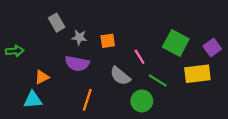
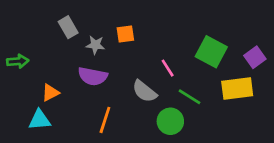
orange square: (108, 41) -> (125, 34), moved

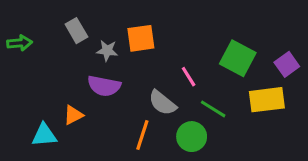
orange square: (125, 34) -> (141, 38), size x1.4
green arrow: (18, 61) -> (20, 43), moved
orange triangle: (50, 93) -> (73, 115), moved
orange line: (105, 120) -> (142, 135), moved

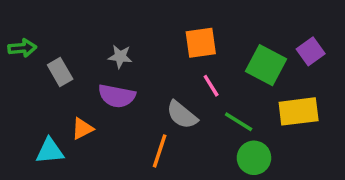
gray rectangle: (76, 31) -> (60, 72), moved
orange square: (141, 38) -> (201, 43), moved
purple square: (287, 64) -> (311, 51), moved
green circle: (192, 137) -> (254, 158), moved

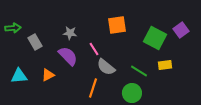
pink line: (211, 86) -> (94, 49), moved
purple semicircle: (117, 96) -> (68, 56), turned -145
yellow rectangle: (299, 111) -> (165, 65), moved, size x0.6
cyan triangle: (50, 151) -> (19, 76), moved
green circle: (254, 158) -> (132, 93), moved

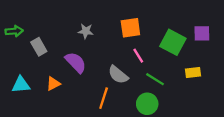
purple square: (181, 30) -> (202, 33), turned 35
gray star: (70, 33) -> (86, 31), moved
pink line: (94, 49) -> (138, 56), moved
yellow rectangle: (165, 65) -> (193, 72), moved

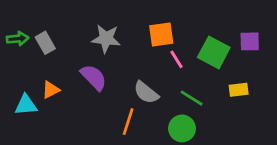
gray star: (86, 31) -> (106, 39), size x1.5
gray rectangle: (39, 47) -> (45, 43), moved
pink line: (138, 56) -> (176, 59), moved
orange triangle: (53, 84) -> (51, 90), moved

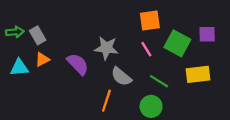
orange square: (161, 35) -> (150, 20), moved
gray star: (106, 39) -> (106, 48), moved
orange triangle: (51, 90) -> (42, 59), moved
yellow rectangle: (239, 90) -> (198, 74), size x1.5
cyan triangle: (26, 105) -> (19, 67), moved

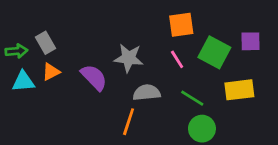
green arrow: (15, 32) -> (16, 51), moved
gray semicircle: (121, 77) -> (147, 93), turned 135
green circle: (151, 106) -> (202, 129), moved

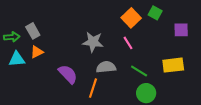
orange square: (181, 25) -> (131, 18), turned -36
green square: (214, 52) -> (155, 13), moved, size x0.6
purple semicircle: (94, 77) -> (68, 74), moved

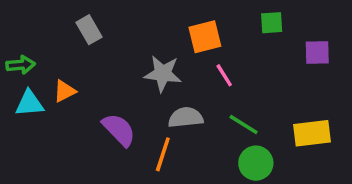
green square: (155, 13) -> (272, 23), turned -32
orange square: (131, 18) -> (205, 37), moved, turned 30
gray rectangle: (33, 31) -> (89, 30), moved
yellow rectangle: (173, 65) -> (312, 133), moved

